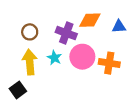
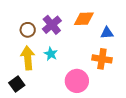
blue triangle: (119, 27) -> (107, 33), moved
purple cross: (66, 33) -> (52, 25), moved, turned 30
pink circle: (82, 57) -> (77, 81), moved

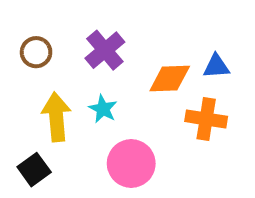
orange diamond: (84, 19) -> (170, 78), moved
brown circle: (28, 30) -> (36, 52), moved
pink circle: (77, 81) -> (131, 164), moved

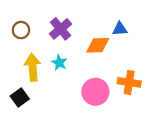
blue triangle: (216, 66) -> (120, 29), moved
orange cross: (206, 119) -> (129, 82), moved
pink circle: (131, 164) -> (95, 92), moved

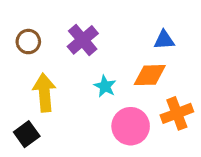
orange diamond: (98, 45) -> (150, 75), moved
cyan star: (59, 63) -> (105, 86), moved
orange cross: (129, 82) -> (177, 113), turned -30

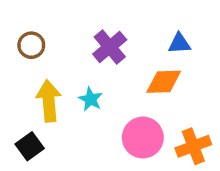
purple cross: (83, 40) -> (110, 47), moved
cyan star: (105, 86) -> (91, 99), moved
orange cross: (177, 113) -> (193, 146), moved

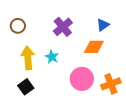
blue triangle: (179, 43) -> (103, 25), turned -32
black square: (30, 146) -> (26, 87), moved

